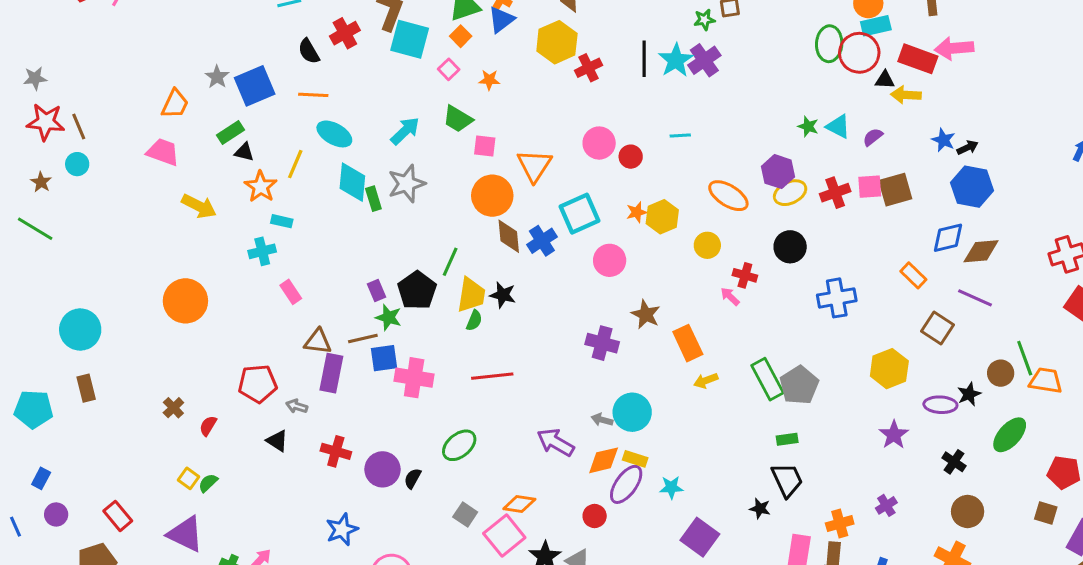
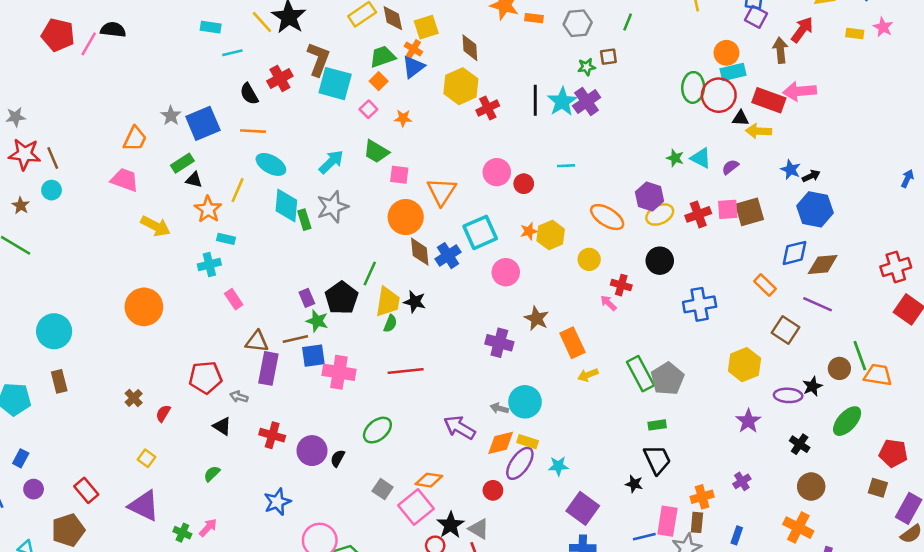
green semicircle: (208, 483) -> (212, 474), moved

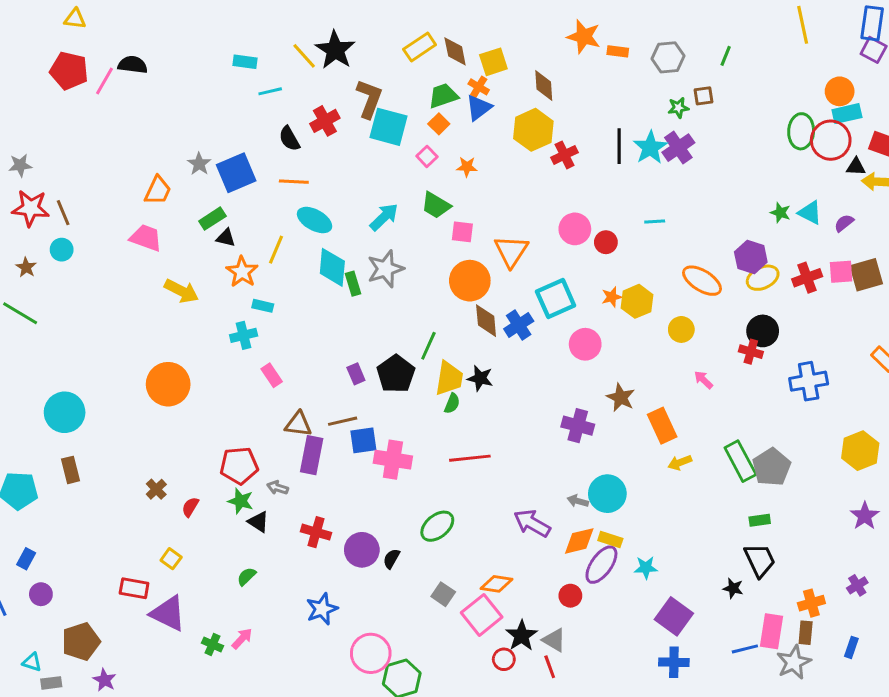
red cross: (621, 285) -> (751, 352), moved
green star: (317, 321) -> (241, 501), moved
red rectangle: (86, 490) -> (134, 588), moved, turned -40

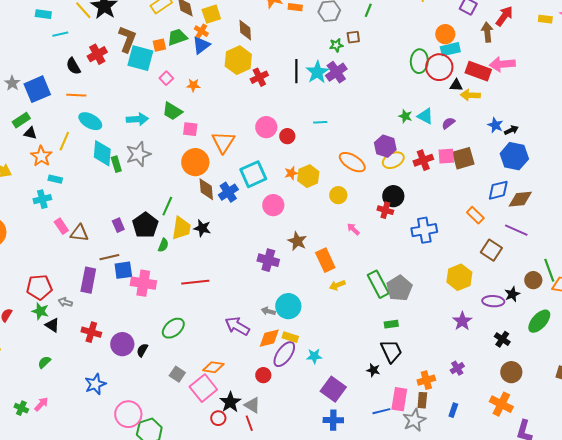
orange square: (439, 124) -> (159, 45), moved, turned 32
cyan arrow: (384, 217) -> (137, 119), turned 40
green semicircle: (452, 403) -> (163, 245), moved
brown triangle: (298, 424) -> (79, 233), moved

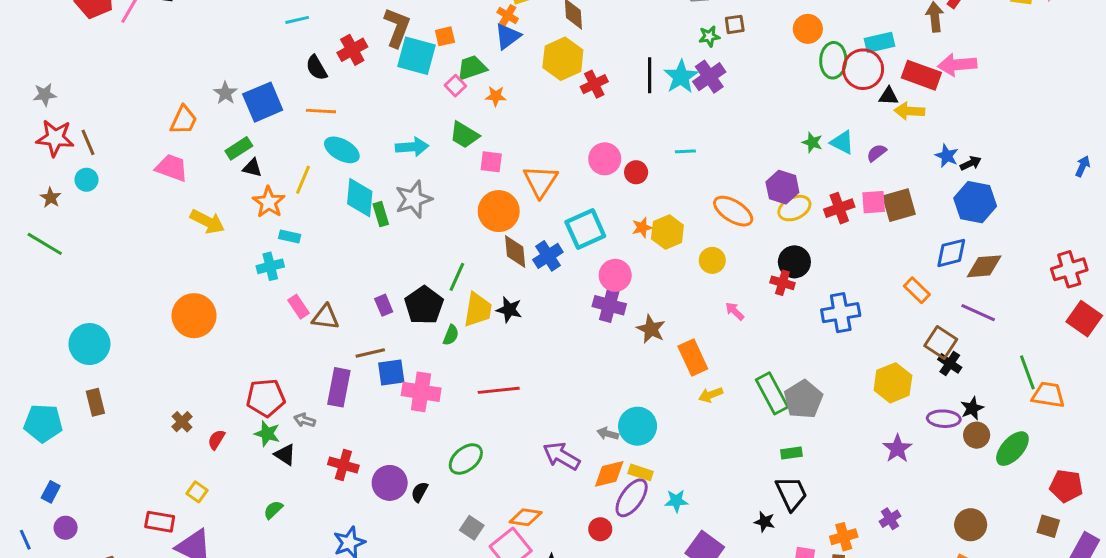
orange circle: (445, 34) -> (808, 29), moved
green trapezoid: (177, 37) -> (472, 68), moved
purple cross: (268, 260) -> (609, 305), moved
brown circle: (533, 280) -> (977, 435), moved
black cross: (502, 339) -> (950, 363), moved

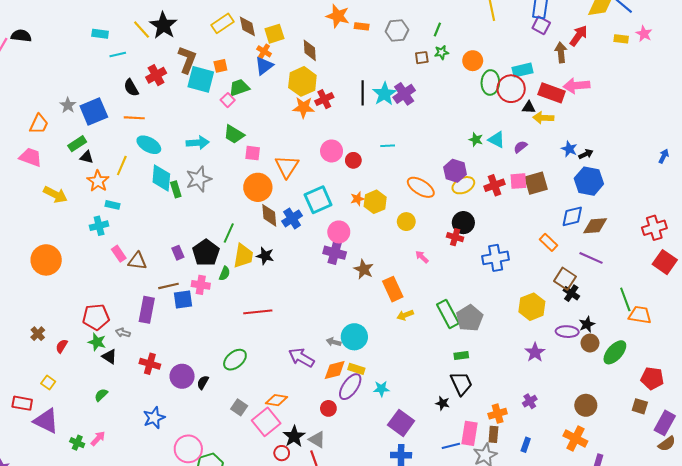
green star: (709, 36) -> (442, 52), moved
orange star: (496, 96) -> (303, 107), moved, size x1.5
pink cross: (421, 392) -> (201, 285), moved, size x0.7

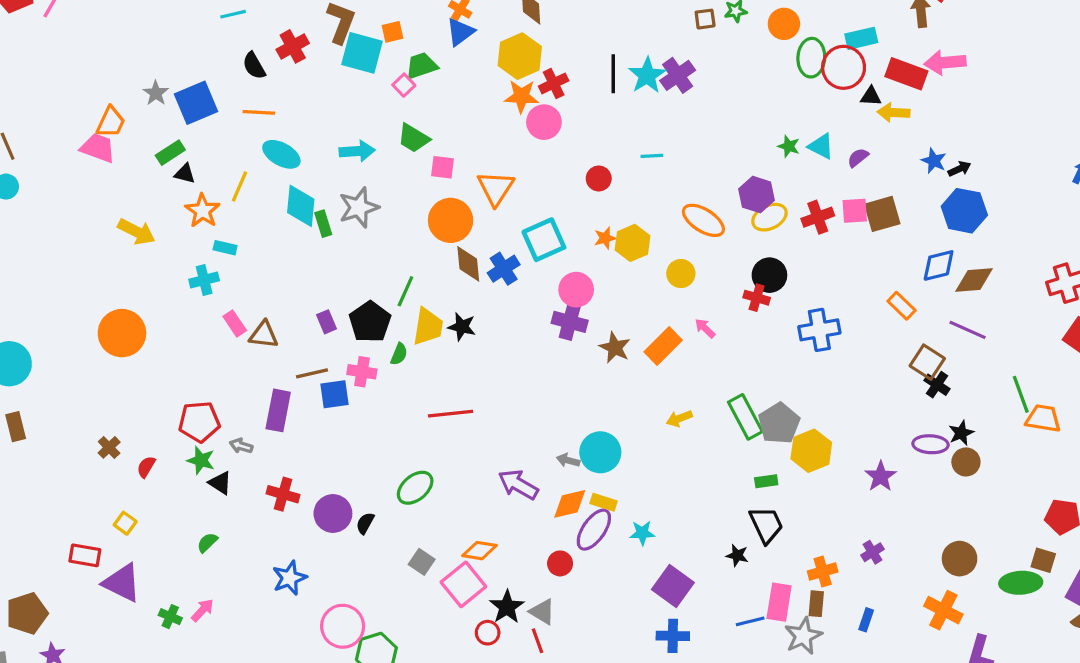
pink circle: (332, 151) -> (544, 122), moved
pink trapezoid: (31, 157) -> (98, 148), moved
orange rectangle: (393, 289) -> (663, 346), moved, turned 70
yellow hexagon: (532, 307) -> (811, 451), moved
green ellipse: (615, 352) -> (1021, 583), moved, turned 45

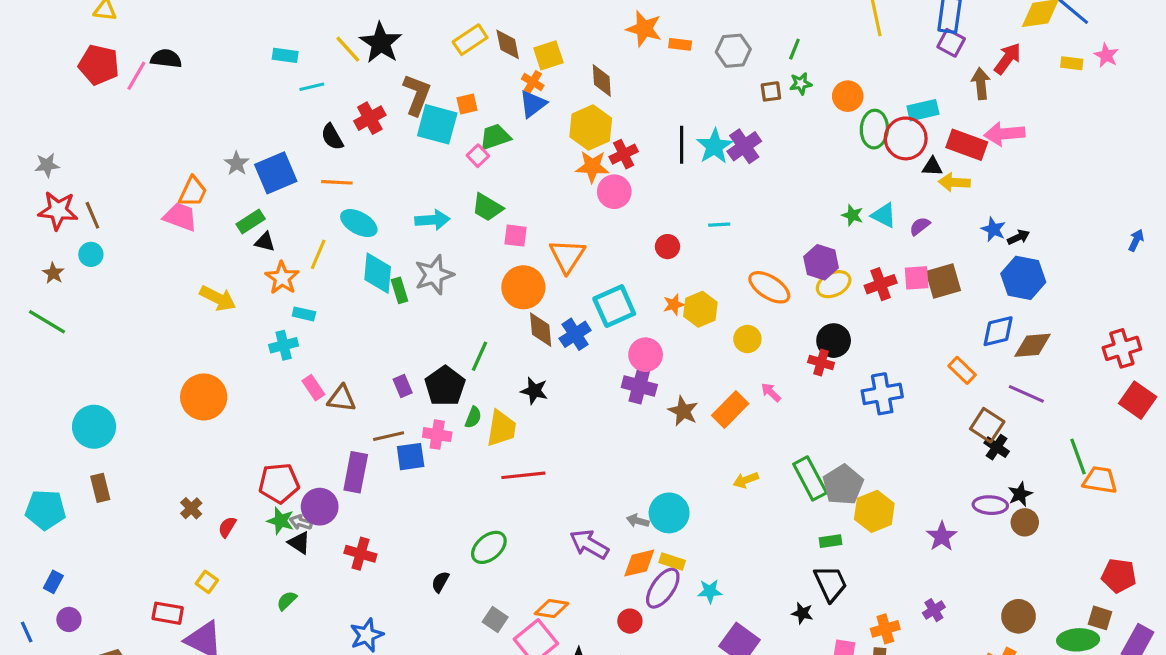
yellow trapezoid: (428, 327) -> (501, 428), moved
gray arrow: (241, 446) -> (301, 522), moved
purple circle: (333, 514) -> (320, 507), moved

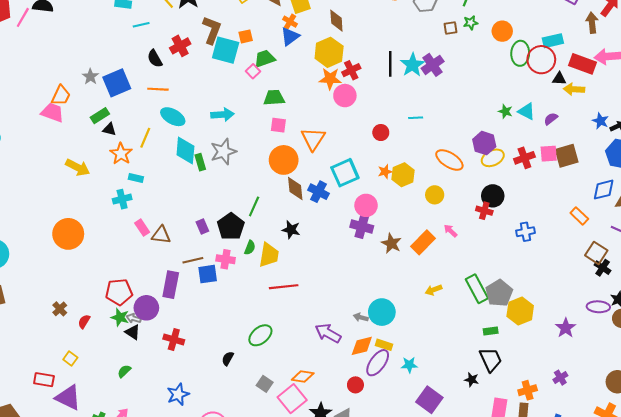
green trapezoid: (487, 207) -> (274, 98), moved, turned 145
blue cross: (575, 334) -> (318, 192), turned -30
blue cross: (882, 394) -> (525, 232), size x0.7

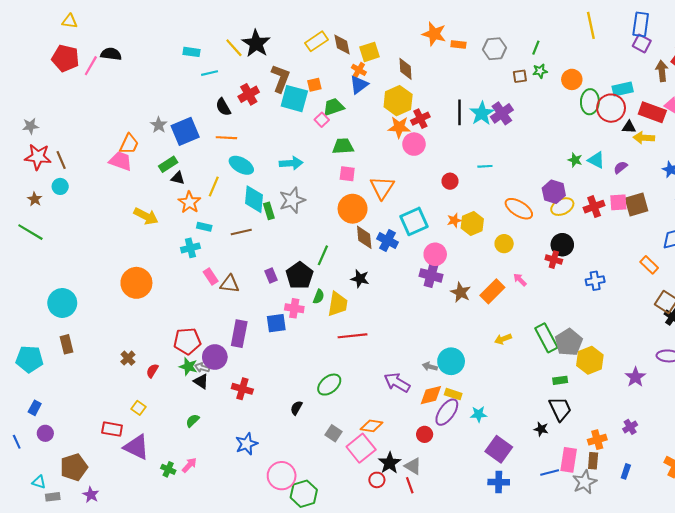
brown line: (193, 260) -> (241, 232), moved

